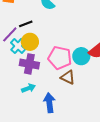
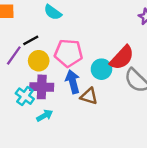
cyan cross: (18, 46) -> (25, 96), moved
pink pentagon: (60, 58) -> (69, 53), moved
blue arrow: (49, 103) -> (73, 82), moved

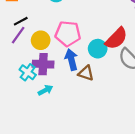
black line: (31, 40) -> (21, 21), moved

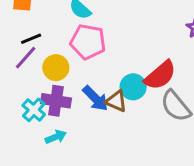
pink pentagon: (68, 34) -> (88, 42), moved
blue arrow: (71, 60) -> (95, 98), turned 144
brown triangle: (86, 73) -> (116, 101), moved

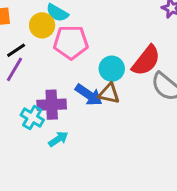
yellow circle: (56, 68) -> (42, 25), moved
cyan circle: (133, 87) -> (112, 69), moved

